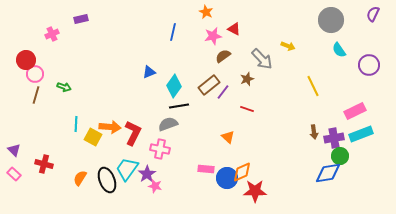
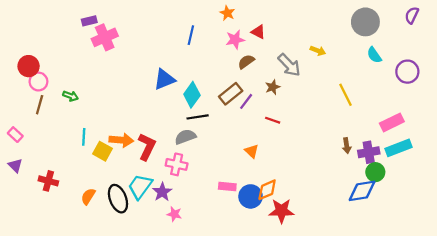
pink cross: (52, 34) -> (105, 37), moved, size x1.6
blue triangle: (149, 72) -> (164, 79), size x1.5
pink rectangle: (14, 174) -> (15, 135), moved
pink star: (155, 186) -> (174, 214), moved

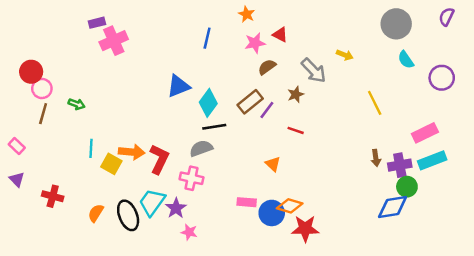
orange diamond: (267, 190) -> (290, 206), turned 40

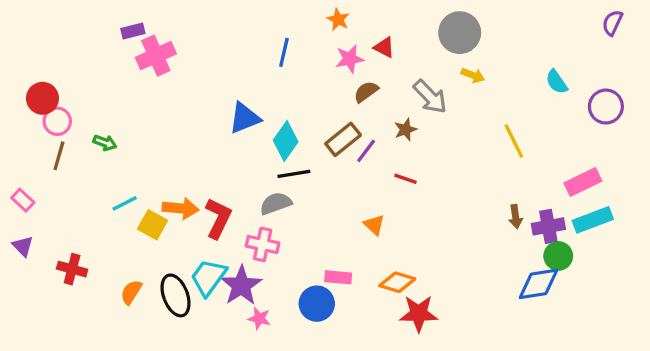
gray circle: (396, 24) -> (460, 33), moved
cyan line: (91, 148) -> (125, 203), turned 60
purple star: (176, 208) -> (241, 286), size x1.4
blue circle: (272, 213) -> (317, 304), moved

